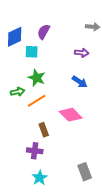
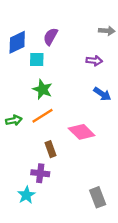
blue arrow: (80, 82) -> (102, 94), moved
green arrow: (18, 92) -> (14, 120), moved
cyan star: (40, 178) -> (26, 195), moved

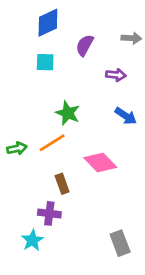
purple semicircle: (51, 37) -> (85, 45), moved
blue diamond: (17, 42) -> (48, 23), moved
cyan square: (37, 59) -> (45, 62), moved
green star: (43, 89) -> (68, 113), moved

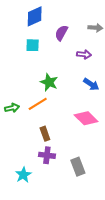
pink diamond: (100, 163) -> (86, 118), moved
purple cross: (49, 213) -> (47, 155), moved
gray rectangle: (120, 243) -> (78, 167), moved

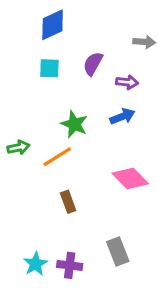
purple semicircle: (61, 33) -> (93, 64), moved
blue arrow: (91, 84) -> (122, 116), moved, turned -56
green arrow: (12, 108) -> (18, 147), moved
purple cross: (47, 155) -> (70, 265), moved

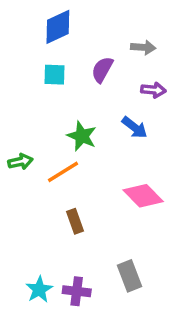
gray arrow: (144, 42) -> (143, 47), moved
purple arrow: (127, 82) -> (153, 90), moved
blue arrow: (122, 116) -> (135, 128), turned 60

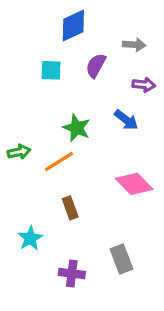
blue diamond: (58, 27) -> (73, 26), moved
cyan star: (39, 290) -> (30, 238), moved

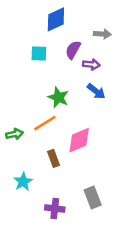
purple arrow: (144, 85) -> (91, 64), moved
green arrow: (19, 152) -> (14, 134), moved
pink diamond: (134, 184) -> (79, 140), moved, turned -68

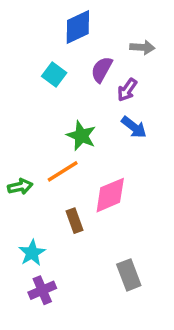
cyan square: (39, 53) -> (54, 75), turned 35
purple arrow: (91, 64) -> (127, 90), turned 119
purple cross: (55, 208) -> (42, 290), moved, turned -30

